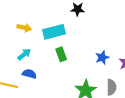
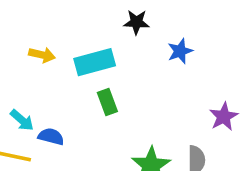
cyan arrow: (24, 54) -> (22, 120), moved, turned 80
blue star: (102, 57) -> (180, 51), moved

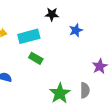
green rectangle: (107, 102) -> (36, 58), turned -40

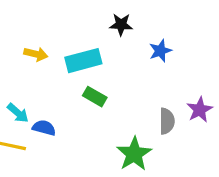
gray semicircle: (85, 90) -> (167, 121), moved

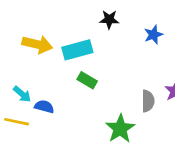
blue star: (160, 51) -> (153, 35), moved
yellow arrow: (36, 54) -> (37, 44), size x1.5

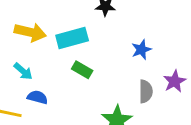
blue star: (153, 35) -> (141, 50), moved
cyan arrow: (22, 94) -> (23, 71), moved

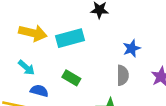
green rectangle: (82, 70) -> (71, 78), moved
gray semicircle: (146, 91) -> (123, 75), moved

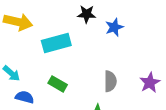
yellow arrow: (33, 33) -> (18, 22), moved
blue star: (132, 48) -> (114, 27), moved

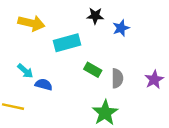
green rectangle: (58, 84) -> (93, 70), moved
blue semicircle: (25, 97) -> (44, 84), moved

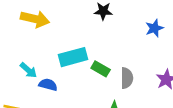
blue star: (121, 28) -> (154, 28), moved
cyan rectangle: (67, 43) -> (73, 57), moved

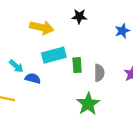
yellow arrow: (35, 19) -> (42, 28), moved
green rectangle: (101, 69) -> (77, 65), turned 56

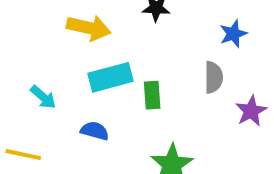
gray semicircle: (99, 73) -> (213, 77), moved
blue semicircle: (33, 78) -> (95, 131), moved

